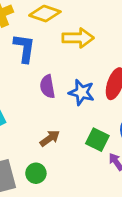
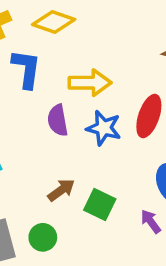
yellow arrow: (78, 38) -> (90, 83), moved
green square: (97, 140) -> (100, 205), moved

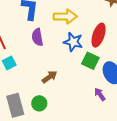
purple semicircle: (58, 120) -> (37, 37), moved
green square: (100, 205) -> (90, 61), moved

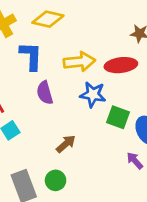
red ellipse: (99, 35) -> (121, 65), moved, turned 70

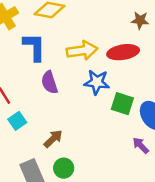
brown arrow: (66, 144) -> (53, 139), moved

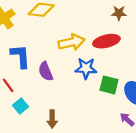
blue L-shape: (34, 47) -> (20, 56), moved
brown arrow: (53, 139) -> (52, 119), turned 138

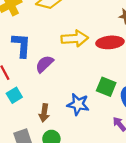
blue star: (86, 68) -> (78, 104), moved
purple semicircle: (46, 71) -> (44, 64), turned 60

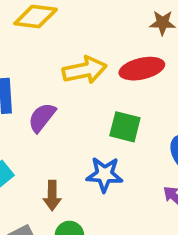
green square: (106, 87) -> (125, 127), moved

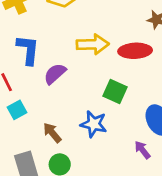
brown arrow: (52, 196) -> (52, 133), turned 130

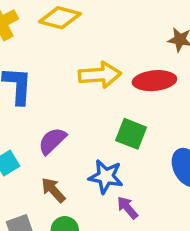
purple semicircle: (55, 74) -> (52, 141), moved
purple arrow: (142, 150) -> (127, 208), moved

